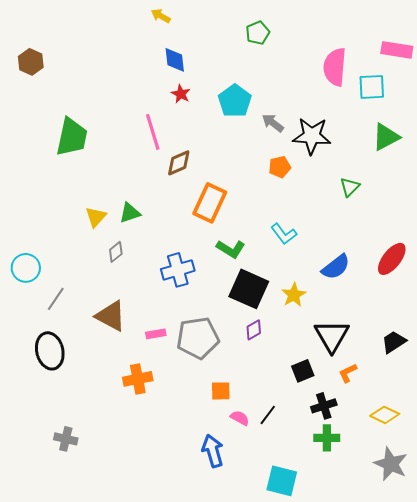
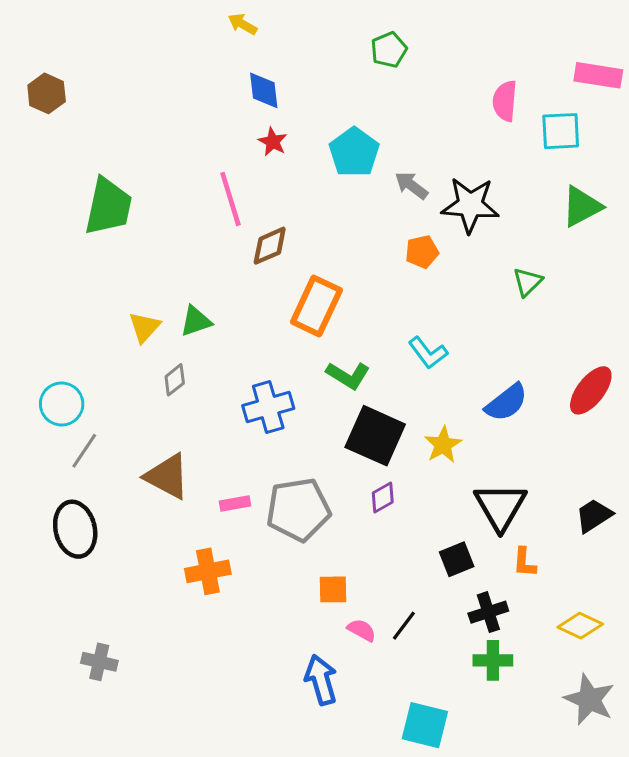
pink semicircle: (335, 67) -> (505, 101), size x0.7
cyan circle: (26, 268) -> (62, 404), moved
orange L-shape: (348, 373) -> (524, 562), turned -60

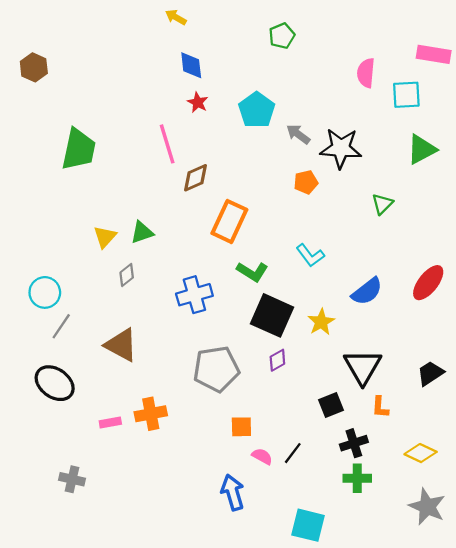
pink rectangle: (235, 504) -> (110, 422), moved
black ellipse: (75, 529) -> (55, 383), turned -42

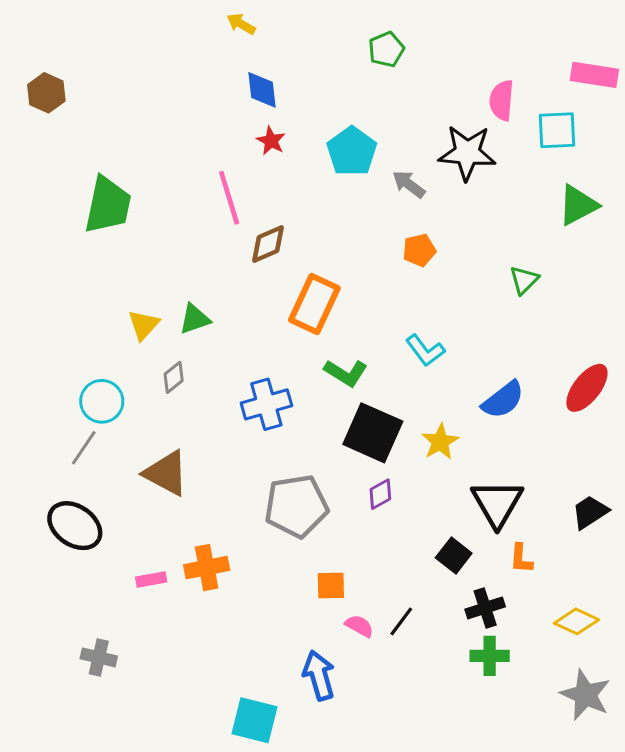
black star: (341, 148) -> (467, 153), moved
cyan circle: (45, 292) -> (102, 401), moved
black square: (331, 405) -> (454, 556), turned -30
cyan square: (308, 525) -> (255, 720), moved

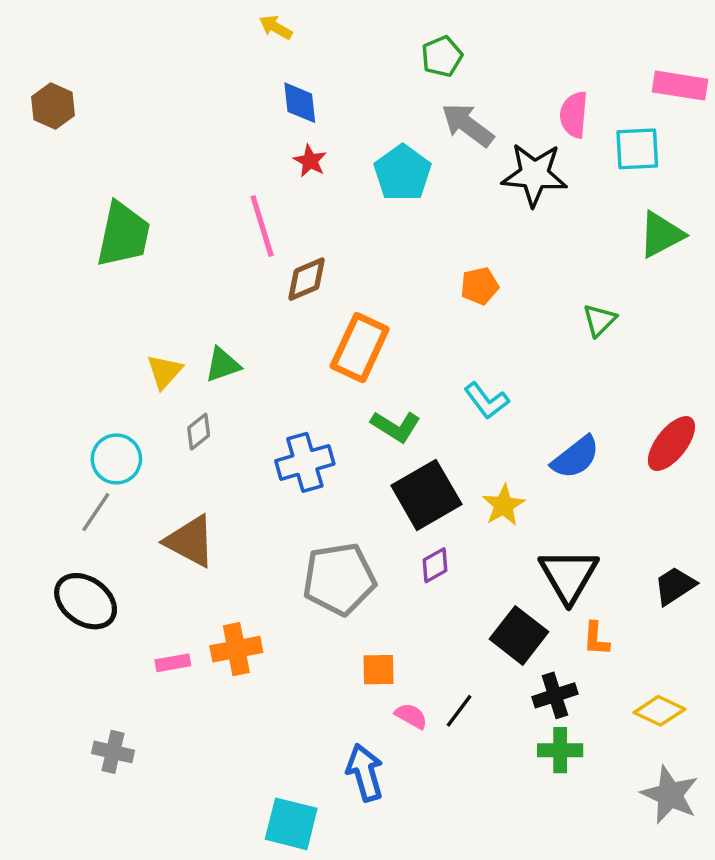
gray arrow: (409, 184) -> (468, 125), moved, size x1.4
black square: (373, 433) -> (426, 495), turned 36
black square: (454, 556) -> (519, 635), size x1.4

